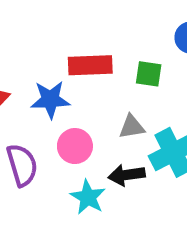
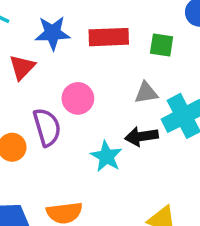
blue star: (50, 100) -> (53, 33), moved
pink circle: (75, 146) -> (78, 98), moved

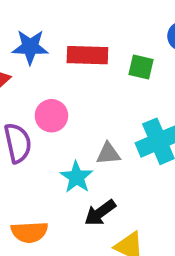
gray triangle: (146, 93) -> (108, 154), moved
black arrow: (141, 136) -> (100, 213), moved, turned -32

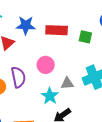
pink circle: (51, 116) -> (46, 65), moved

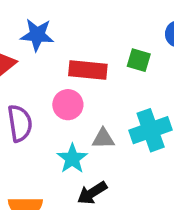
red rectangle: (57, 30) -> (88, 70), moved

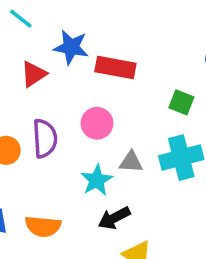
green square: (139, 60) -> (181, 102), moved
red rectangle: (88, 70) -> (115, 68), moved

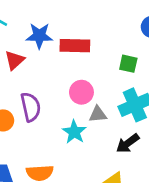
pink circle: (97, 123) -> (81, 92), moved
black arrow: (114, 218) -> (128, 143), moved

